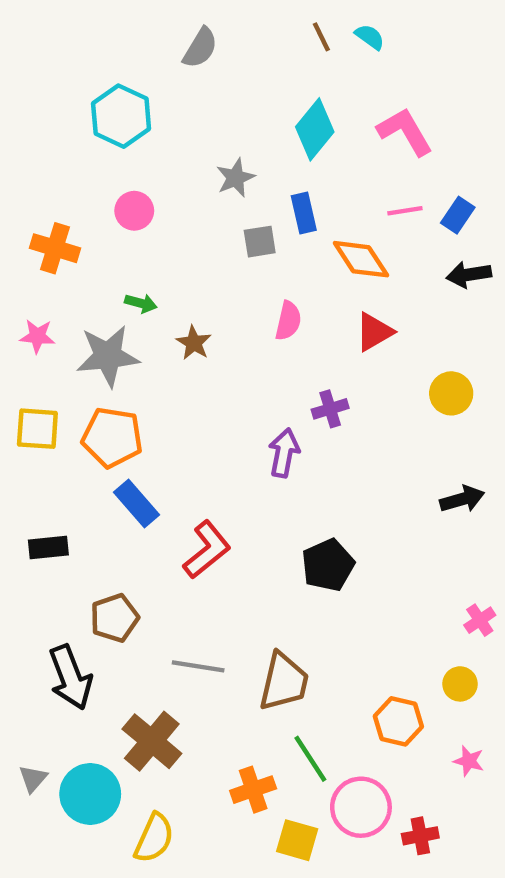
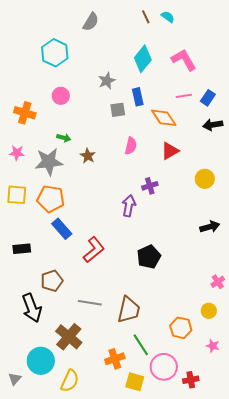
gray triangle: (33, 779) -> (15, 379), moved

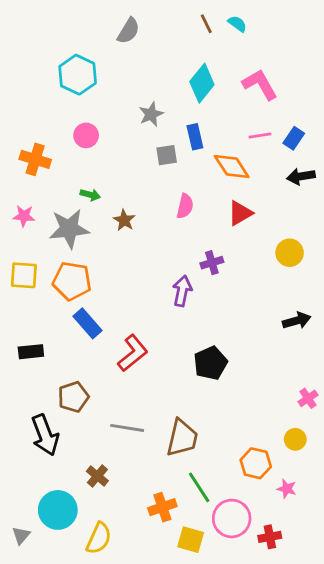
brown cross: (69, 337) -> (97, 476), size x0.6
pink star: (213, 346) -> (287, 489), moved

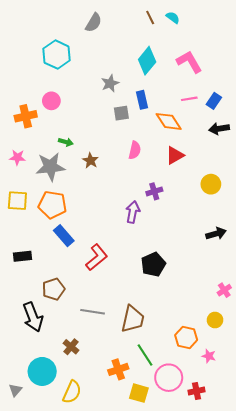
pink circle: (86, 135) -> (51, 101), moved
orange cross: (35, 159) -> (26, 116), turned -30

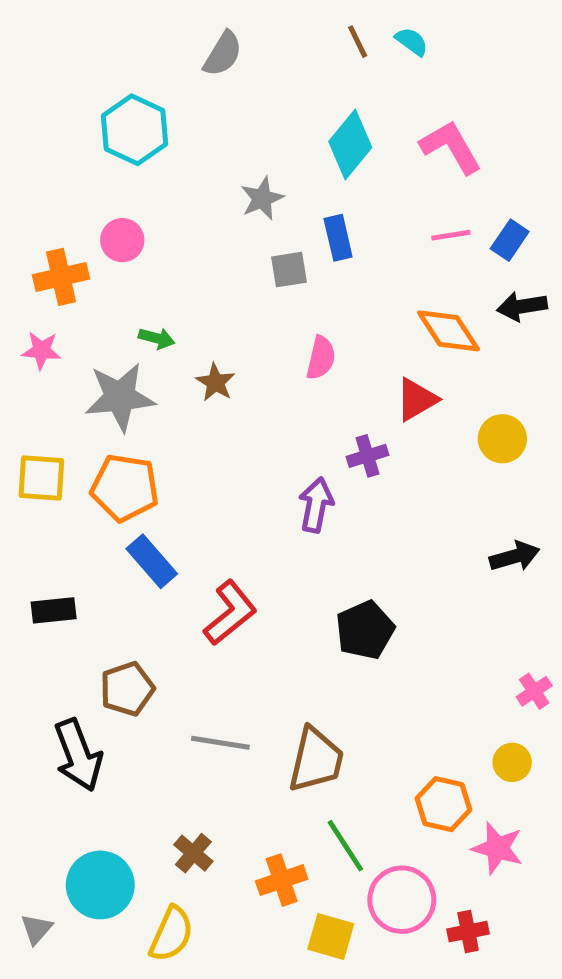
orange diamond: (169, 121) -> (448, 331), moved
red triangle: (175, 155) -> (417, 399), moved
pink star: (17, 157) -> (41, 350), moved
brown cross: (71, 347) -> (193, 853), moved
pink star: (209, 356) -> (497, 848), size x1.5

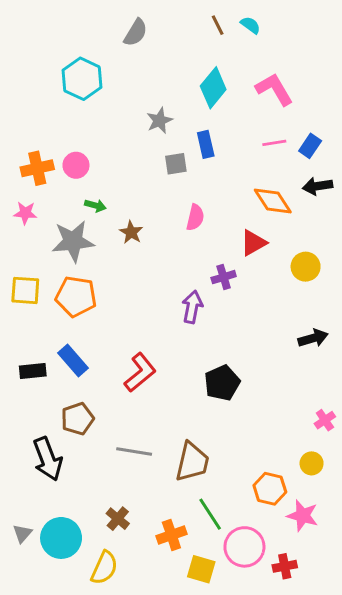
pink circle: (122, 240) -> (76, 165), moved
blue rectangle: (152, 561) -> (73, 361), moved
gray triangle: (36, 929) -> (22, 533), moved

